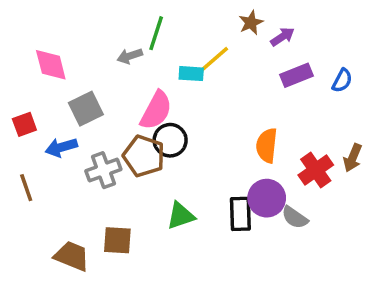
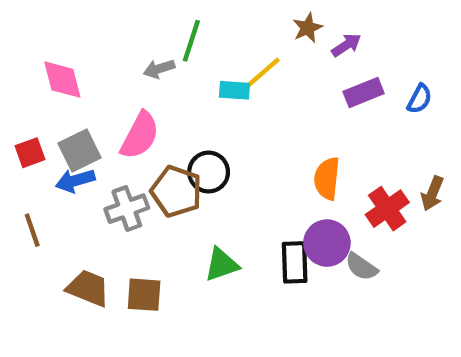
gray square: (86, 109) -> (80, 151), moved
pink semicircle: (156, 110) -> (140, 135), moved
brown trapezoid: (72, 256) -> (88, 288), moved

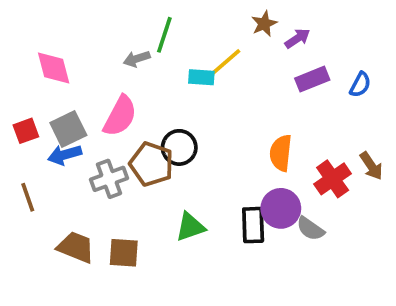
brown arrow: (432, 194) -> (371, 166), turned -56

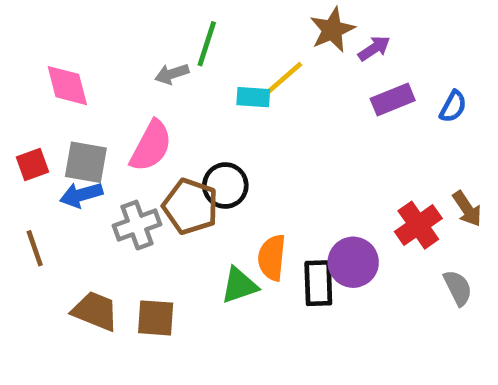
brown star: (264, 24) -> (332, 30), size x1.4
gray square: (68, 129) -> (86, 162), turned 36
orange semicircle: (281, 153) -> (272, 258), moved
gray semicircle: (310, 229) -> (458, 288), moved, turned -152

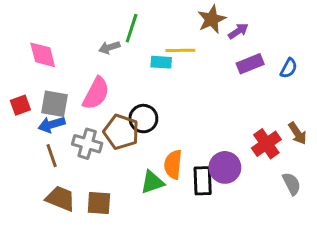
yellow line: (283, 79) -> (180, 50), turned 40
gray cross: (137, 225) -> (87, 144), turned 36
brown line: (35, 248) -> (52, 156), moved

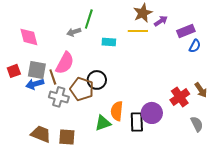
yellow line: (180, 50) -> (138, 31), moved
purple rectangle: (250, 64) -> (186, 31), moved
brown line: (52, 156) -> (53, 77), moved

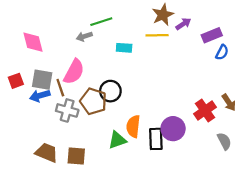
green line: (89, 19) -> (101, 22), turned 54

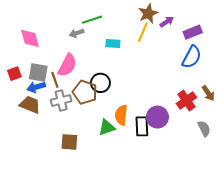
yellow line: (157, 35) -> (143, 32), turned -66
blue semicircle: (222, 52) -> (192, 57), moved, size x1.6
gray cross: (67, 110) -> (61, 100), turned -30
brown trapezoid: (47, 153) -> (30, 105), moved

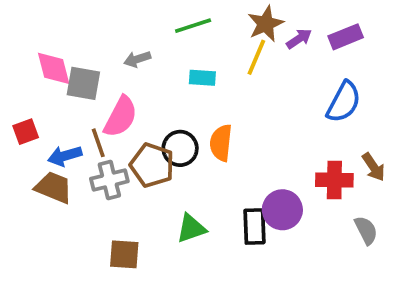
green line: (92, 20) -> (193, 26), moved
purple rectangle: (193, 32) -> (346, 37), moved
gray square: (38, 73) -> (83, 83), moved
red cross: (186, 100) -> (334, 180), turned 36
orange semicircle: (121, 115) -> (221, 143), moved

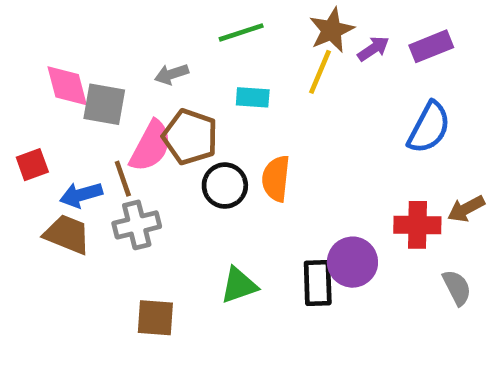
brown pentagon: (152, 165) -> (190, 137), moved
brown arrow: (373, 167) -> (466, 209), turned 96

